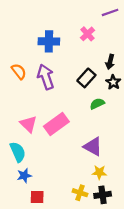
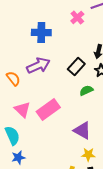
pink cross: (88, 34) -> (77, 18), moved
orange semicircle: (19, 71) -> (13, 79), moved
purple arrow: (46, 77) -> (38, 66), turned 85

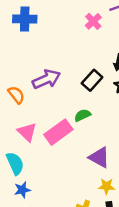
blue cross: (41, 33) -> (25, 19), moved
green semicircle: (86, 91) -> (82, 115), moved

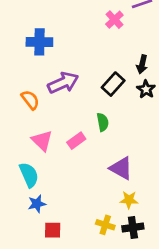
blue cross: (25, 19) -> (39, 42), moved
green semicircle: (82, 115) -> (103, 122), turned 105
pink rectangle: (58, 132) -> (76, 141), size x0.6

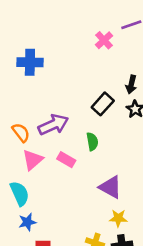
purple arrow: (63, 83) -> (53, 125), moved
orange semicircle: (30, 100) -> (21, 132), moved
pink triangle: (42, 141) -> (33, 160), turned 35
pink rectangle: (76, 141) -> (66, 160), turned 66

